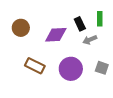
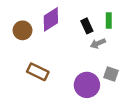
purple diamond: (56, 35) -> (51, 19), moved, turned -30
purple circle: (71, 69) -> (87, 85), moved

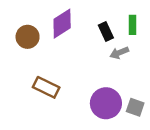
gray square: (111, 74) -> (135, 107), moved

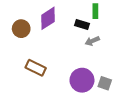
green rectangle: (133, 25) -> (95, 11), moved
black rectangle: (106, 31) -> (82, 25), turned -48

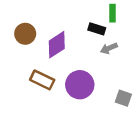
purple diamond: (48, 18) -> (57, 45), moved
purple circle: (82, 80) -> (80, 85), moved

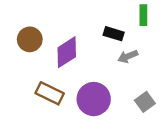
green rectangle: (113, 13) -> (143, 15), moved
gray square: (123, 98) -> (145, 102), moved, turned 35

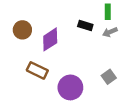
gray arrow: (128, 56) -> (110, 32), moved
purple circle: (94, 99) -> (70, 87), moved

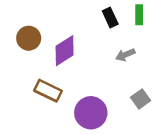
black rectangle: (85, 26) -> (110, 17), moved, turned 48
gray arrow: (110, 32) -> (125, 55), moved

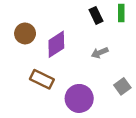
gray arrow: (125, 55) -> (100, 53), moved

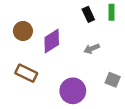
brown rectangle: (42, 79) -> (26, 73), moved
gray square: (122, 86) -> (113, 80), turned -32

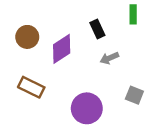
black rectangle: (88, 14) -> (97, 29), moved

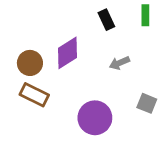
black rectangle: (97, 29) -> (106, 20), moved
brown circle: (27, 37) -> (30, 63), moved

